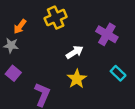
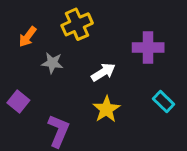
purple cross: (107, 34) -> (148, 47), turned -30
gray star: (11, 45) -> (52, 63), moved

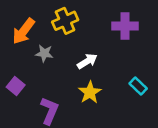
orange arrow: (28, 37) -> (23, 31), size x1.5
purple cross: (148, 47) -> (125, 26), moved

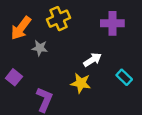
white arrow: (87, 61) -> (93, 60), moved
yellow star: (90, 92) -> (81, 83), turned -30

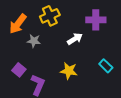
white arrow: (93, 60) -> (75, 39), moved
purple square: (14, 77) -> (19, 70), moved

